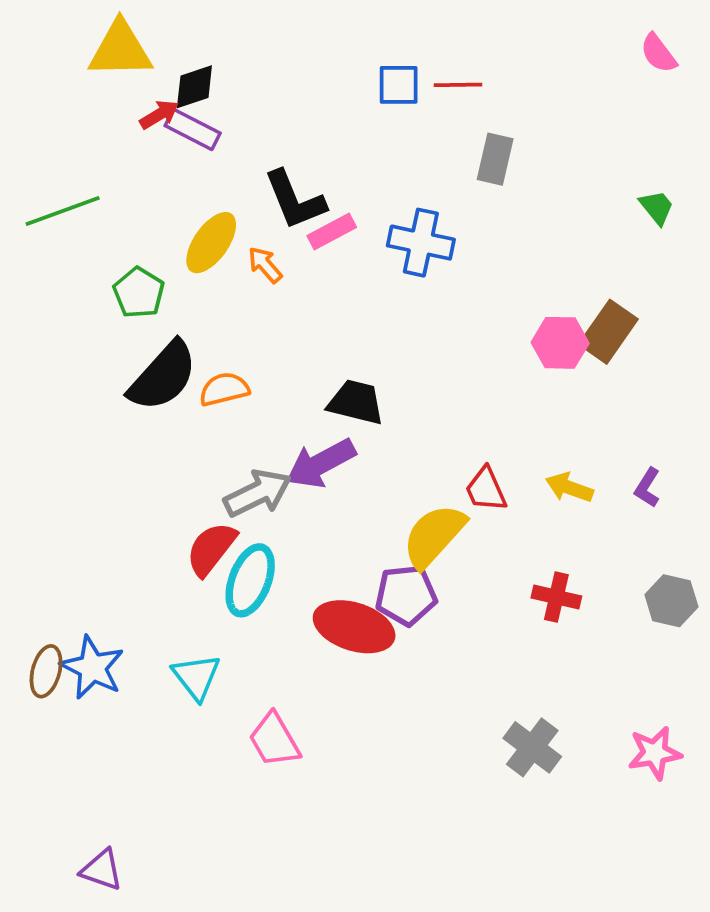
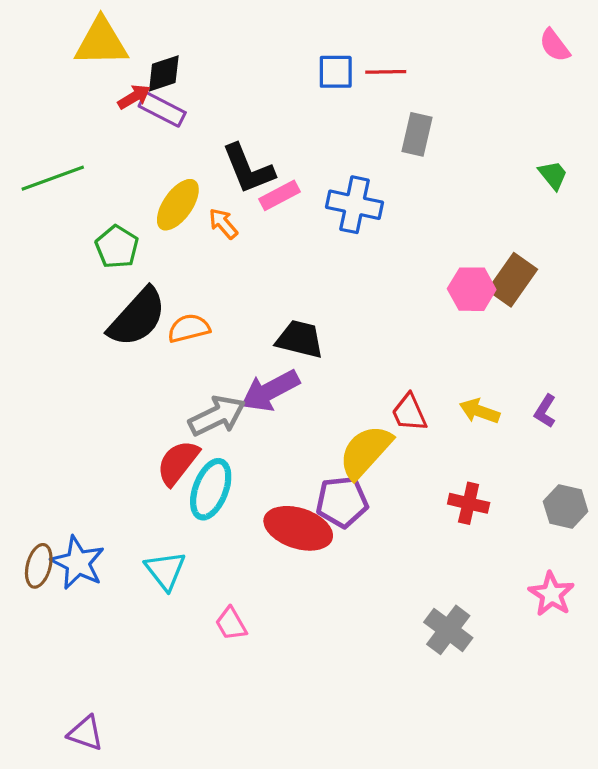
pink trapezoid: (274, 740) -> (231, 624), size x0.7
pink star: (655, 753) -> (551, 594), moved, turned -30

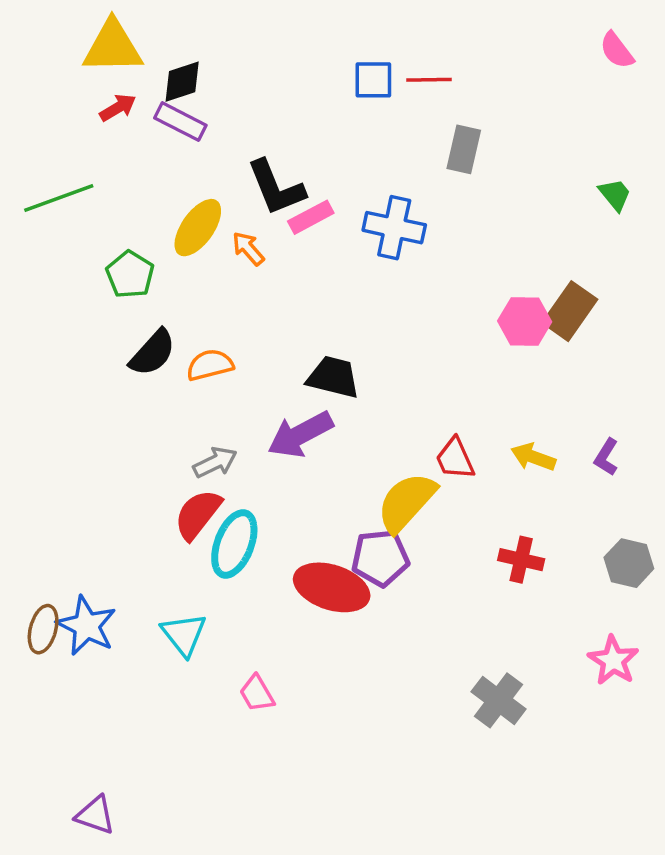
red arrow: (134, 97) -> (118, 108), moved
black semicircle: (137, 317) -> (153, 353), size x0.7
gray arrow: (217, 416) -> (215, 462), moved, size x0.7

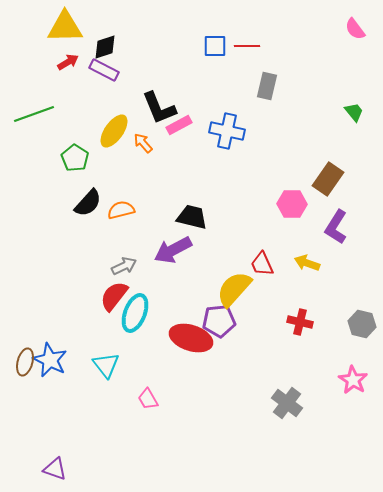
pink hexagon: (525, 321) -> (292, 204), moved
purple L-shape: (606, 457) -> (336, 227), moved, size x1.6

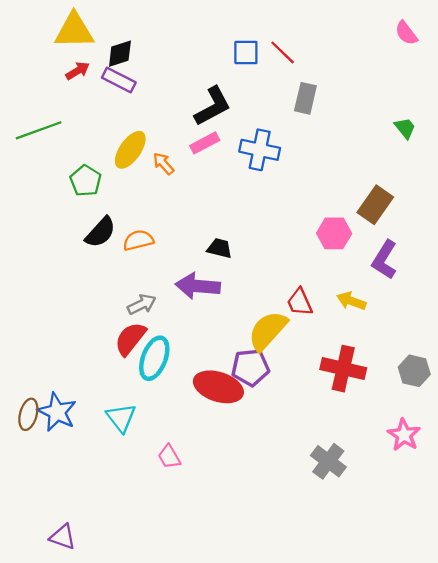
red line: (247, 46) -> (283, 52), turned 45
black L-shape: (159, 108) -> (213, 106), moved, turned -96
black trapezoid: (192, 217) -> (220, 248), size x0.7
purple arrow: (173, 250) -> (198, 286), turned 33
red cross: (300, 322) -> (343, 369), size x1.5

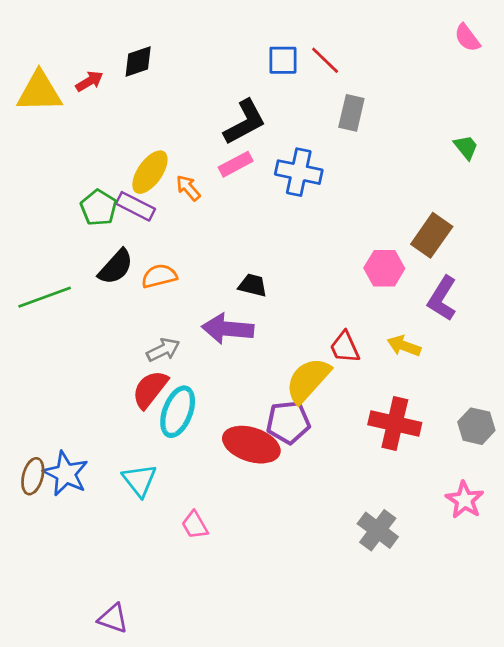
yellow triangle: (74, 31) -> (39, 92), moved
purple rectangle: (119, 80) -> (135, 206), moved
green line: (39, 130) -> (45, 297), moved
purple triangle: (63, 537) -> (113, 618), moved

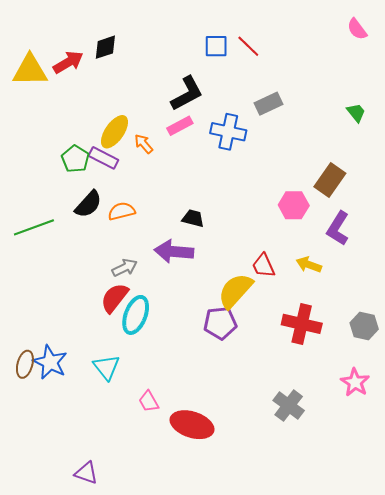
red arrow: (89, 81) -> (68, 62), size x1.4
gray rectangle: (351, 113) -> (268, 104), moved, turned 52
red ellipse: (251, 445) -> (192, 425), moved

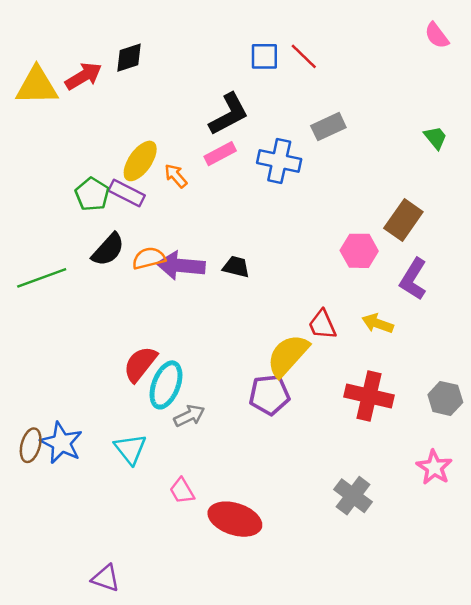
purple arrow: (174, 252) -> (181, 266), moved
gray arrow: (125, 268) -> (189, 416), moved

